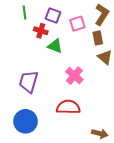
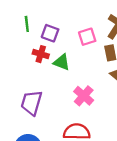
purple square: (53, 16) -> (50, 33), moved
red cross: (41, 31) -> (41, 54), moved

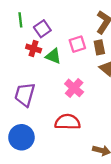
purple square: (50, 33) -> (42, 29), turned 35
pink square: (87, 37) -> (77, 44), moved

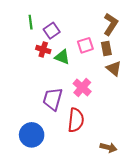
purple trapezoid: (25, 95) -> (53, 99), moved
red semicircle: (68, 122) -> (76, 120), turned 95

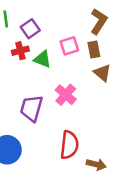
red cross: (43, 50) -> (20, 51), turned -32
red semicircle: (76, 120) -> (69, 145), moved

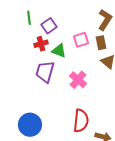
purple trapezoid: (31, 108) -> (45, 72), moved

